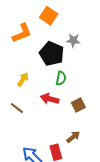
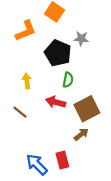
yellow arrow: (23, 79) -> (27, 81), turned -40
brown square: (78, 105) -> (87, 109), size x1.6
brown arrow: (73, 137) -> (81, 134), moved

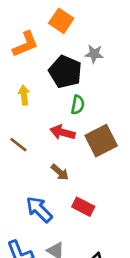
yellow arrow: (27, 81) -> (24, 95), moved
brown arrow: (81, 134) -> (60, 172), moved, turned 80
red rectangle: (62, 160) -> (83, 207), moved, turned -48

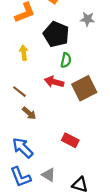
gray star: (94, 54) -> (88, 19), moved
brown arrow: (60, 172) -> (29, 113), moved
blue arrow: (39, 209) -> (23, 148), moved

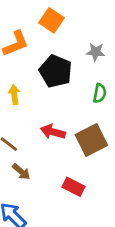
green semicircle: (66, 60) -> (100, 93), moved
red rectangle: (70, 140) -> (74, 187), moved

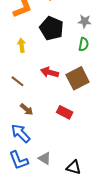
gray star: (96, 52) -> (85, 21), moved
brown arrow: (21, 172) -> (27, 109), moved

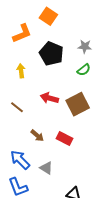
green semicircle: (84, 44) -> (84, 70), turned 40
brown arrow: (27, 109) -> (37, 136), moved
gray triangle: (45, 158) -> (46, 168), moved

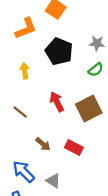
red arrow: (49, 98) -> (57, 102), turned 48

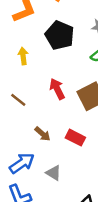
blue arrow: (24, 172) -> (22, 163), turned 100

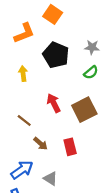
brown line: (18, 100) -> (24, 121), moved
red rectangle: (75, 138) -> (70, 147), turned 49

